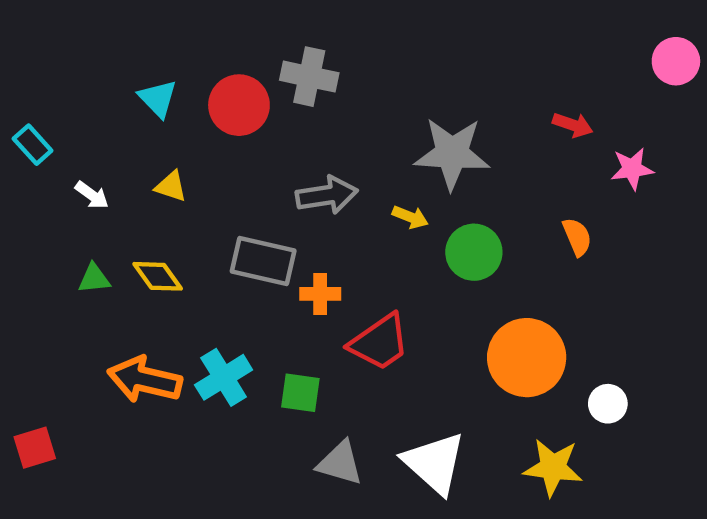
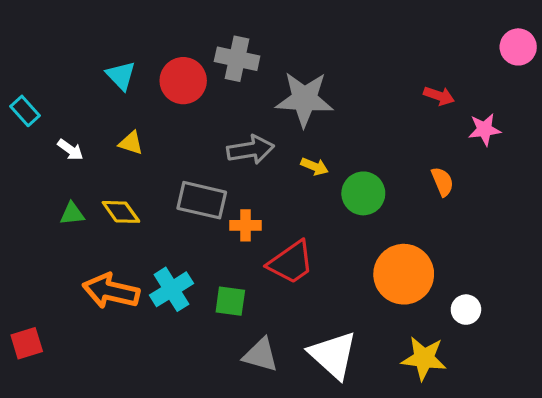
gray star: (452, 153) -> (304, 99), moved

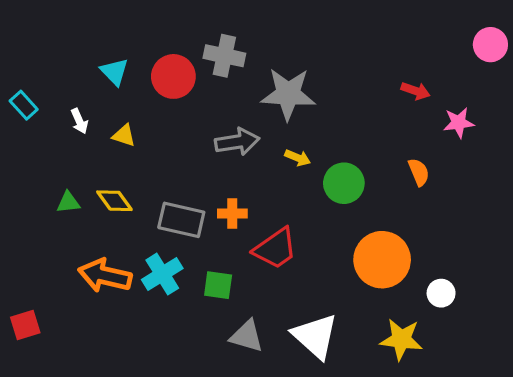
white arrow: (70, 150) -> (79, 121), moved, turned 30
gray rectangle: (202, 200) -> (181, 220), moved

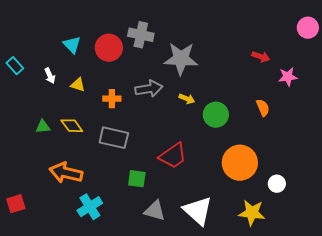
orange cross: (232, 213) -> (112, 99), moved
cyan cross: (162, 274) -> (90, 207), moved

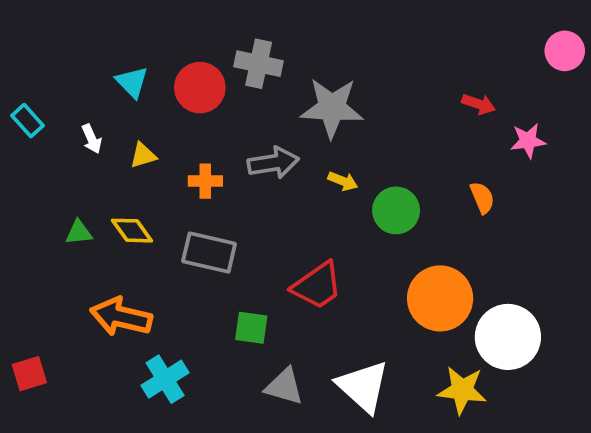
yellow triangle: (78, 85) -> (143, 155), turned -35
white circle: (277, 184) -> (508, 337), size x2.0

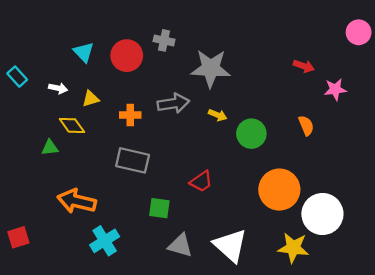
gray cross: (259, 64) -> (164, 40), size x0.7
white arrow: (92, 139) -> (58, 88), turned -54
yellow diamond: (132, 231) -> (72, 125), moved
red trapezoid: (317, 286) -> (201, 181), size x0.7

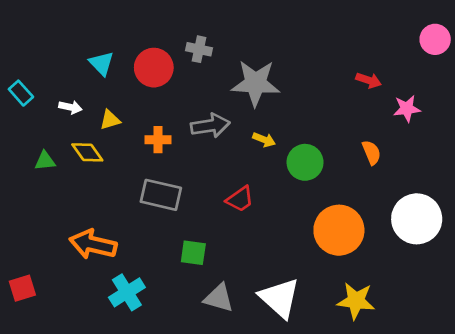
green triangle: (50, 148) -> (45, 161), moved
red trapezoid: (201, 181) -> (240, 199), moved
white circle: (322, 214) -> (417, 219), moved

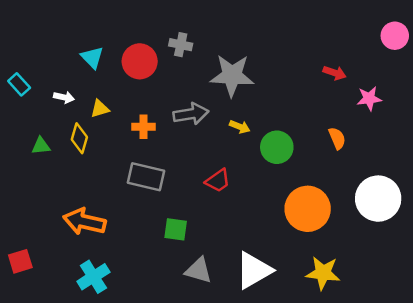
yellow diamond: (87, 152) -> (79, 138), turned 52
cyan cross: (127, 292) -> (93, 277), moved
white triangle: (280, 298) -> (254, 270), turned 48

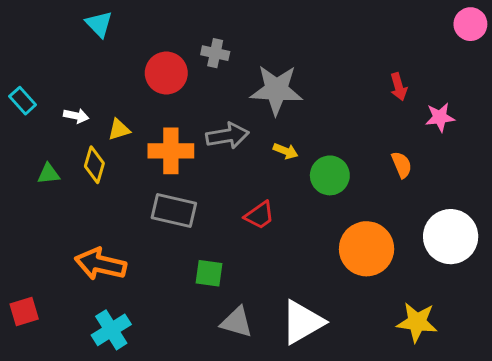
pink circle: (395, 36) -> (470, 24), moved
cyan triangle: (92, 57) -> (99, 24), moved
red arrow: (335, 73) -> (399, 87), turned 55
orange cross: (143, 127) -> (171, 151), size x1.6
yellow star: (323, 273) -> (417, 322), moved

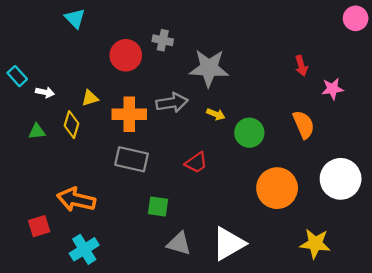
white arrow: (76, 116) -> (45, 92), moved
orange semicircle: (402, 165) -> (304, 125), size x1.4
red square: (24, 311) -> (39, 226), moved

